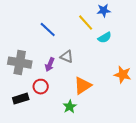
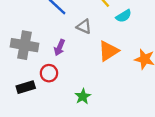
gray triangle: (67, 57) -> (84, 26), moved
orange triangle: (83, 86) -> (108, 51), moved

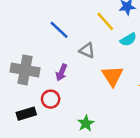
orange triangle: (108, 51) -> (113, 76), turned -30

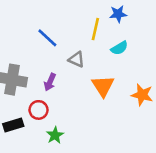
yellow line: (105, 21) -> (95, 29), turned 55
green star: (86, 123) -> (55, 135), moved

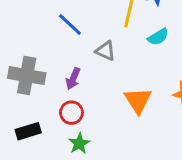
orange triangle: (103, 86) -> (138, 100), moved
red circle: (39, 110) -> (71, 113), moved

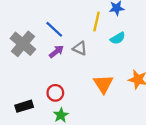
gray cross: (27, 76) -> (23, 44), moved, turned 30
purple arrow: (73, 79) -> (56, 52), moved, turned -152

